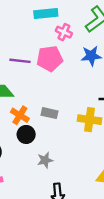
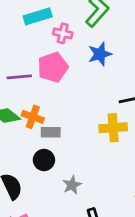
gray rectangle: (50, 113) -> (51, 132), moved
orange cross: (20, 115) -> (33, 117), moved

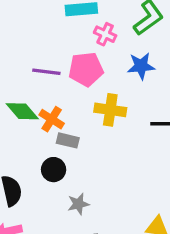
yellow cross: (113, 128) -> (110, 110), moved

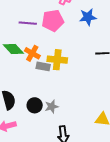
yellow cross: (110, 110) -> (57, 60), moved
black circle: (54, 170) -> (35, 105), moved

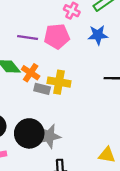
black circle: (35, 105) -> (29, 133), size x1.6
gray star: (52, 107) -> (49, 136), size x1.5

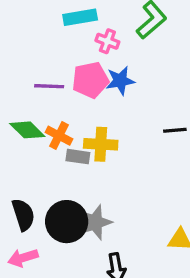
blue star: (98, 35) -> (120, 81), moved

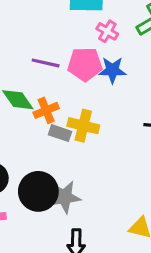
orange cross: (59, 136) -> (46, 110), turned 30

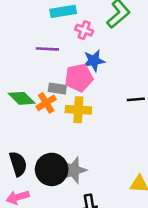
purple line: (46, 63) -> (47, 49), moved
pink pentagon: (85, 64) -> (79, 78), moved
gray rectangle: (60, 133) -> (57, 88), moved

